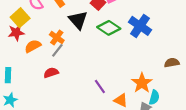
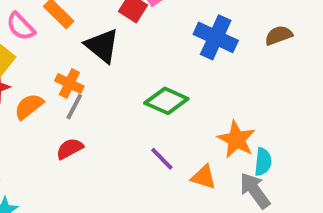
green diamond: (109, 28) -> (166, 101), moved
brown semicircle: (172, 63) -> (279, 35), moved

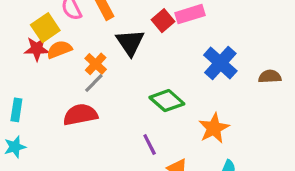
orange semicircle: (29, 106) -> (59, 49), moved
orange star: (236, 139) -> (214, 128), moved
red semicircle: (70, 149) -> (80, 115), size x1.5

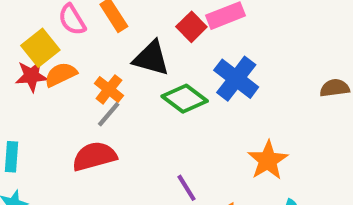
black triangle: (130, 42) -> (151, 58), turned -36
blue cross: (220, 63) -> (236, 79), moved
green diamond: (167, 101) -> (185, 99), moved

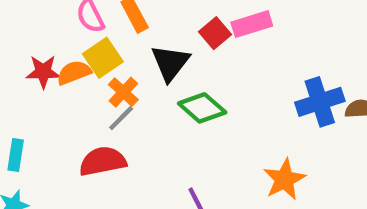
yellow square: (40, 48) -> (103, 58), moved
black triangle: (151, 58) -> (170, 63), turned 48
blue cross: (236, 79) -> (320, 102), moved, turned 30

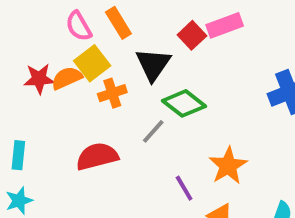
orange cross: (123, 92) -> (112, 93), turned 32
gray line: (121, 118) -> (153, 131), moved
orange star: (284, 179) -> (228, 166), moved

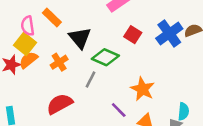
pink semicircle: (79, 26) -> (28, 26), turned 36
red square: (192, 35) -> (133, 35), moved
yellow square: (92, 63) -> (25, 44), moved

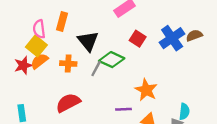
orange rectangle: (52, 18) -> (62, 22), turned 60
orange cross: (59, 62) -> (68, 64), turned 35
gray line: (91, 79) -> (96, 69), moved
purple line: (119, 110) -> (124, 109), turned -49

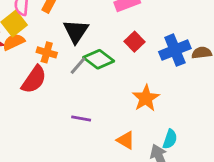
orange star: (146, 90) -> (146, 98), moved
red semicircle: (68, 103) -> (34, 80), moved, turned 140
purple line: (124, 109) -> (81, 119), moved

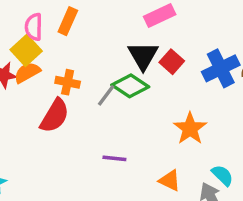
black triangle: (76, 31) -> (143, 56), moved
cyan semicircle: (170, 139) -> (222, 175), turned -60

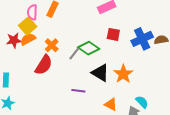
black triangle: (143, 56) -> (100, 73), moved, turned -30
red square: (172, 62) -> (113, 34), turned -32
orange cross: (68, 82) -> (52, 45), turned 32

